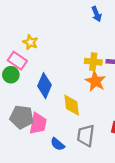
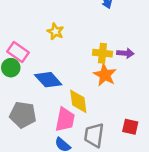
yellow star: (30, 42) -> (55, 31), moved
blue diamond: (44, 86) -> (48, 80), turned -65
pink trapezoid: (38, 124) -> (65, 120), moved

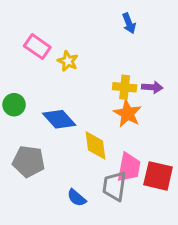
pink rectangle: (18, 52) -> (37, 47), moved
pink trapezoid: (65, 120) -> (129, 167), moved
red square: (130, 127) -> (158, 176), size x1.5

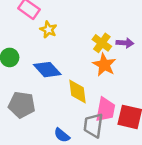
yellow star: (68, 61) -> (48, 30), moved
yellow cross: (125, 87) -> (102, 43), turned 30

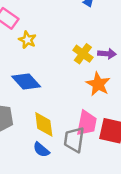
orange star: (104, 65) -> (98, 84), moved
yellow diamond: (78, 91) -> (44, 124), moved

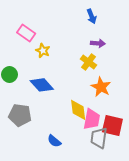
purple arrow: (107, 54) -> (98, 43), moved
yellow diamond: (44, 124) -> (78, 110), moved
gray trapezoid: (74, 140) -> (99, 138), moved

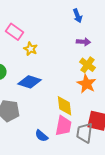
yellow cross: (88, 62) -> (88, 65), moved
blue diamond: (42, 85) -> (30, 82), turned -30
pink trapezoid: (92, 119) -> (64, 126), moved

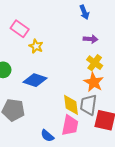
gray trapezoid: (84, 133) -> (88, 105), moved

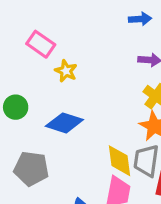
blue arrow: (84, 12) -> (140, 19), turned -72

